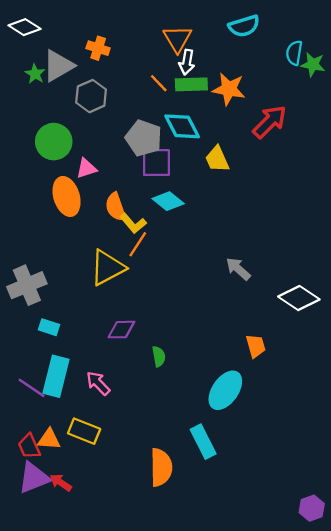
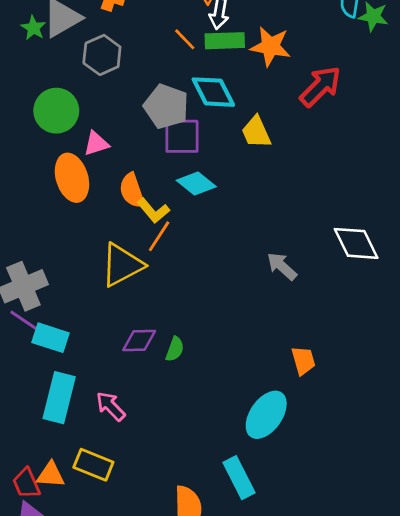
white diamond: (299, 298) -> (356, 243), moved, turned 30
cyan rectangle: (49, 327) -> (51, 338), size x1.4
green semicircle: (159, 356) -> (175, 349), moved, turned 30
purple line: (32, 388) -> (26, 322), moved

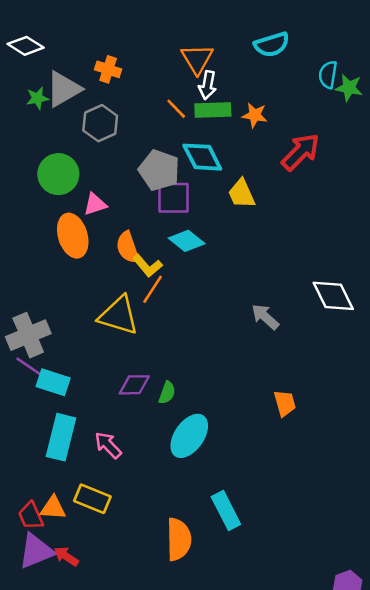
green star: (33, 28) -> (37, 98), turned 30
orange star: (270, 46) -> (255, 115), size x0.7
yellow triangle: (122, 265) -> (119, 315), turned 45
cyan ellipse: (266, 415) -> (189, 436), moved

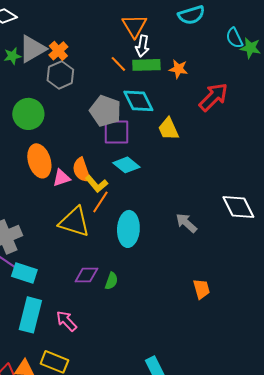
orange cross: (108, 69) -> (58, 51), moved, turned 30
cyan semicircle: (328, 75) -> (234, 38), turned -35
pink triangle: (95, 204) -> (61, 178), moved
cyan ellipse: (189, 436) -> (128, 229), moved, turned -32

